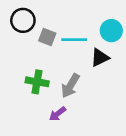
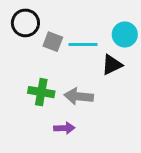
gray arrow: (70, 86) -> (79, 96), turned 65
purple arrow: (58, 114) -> (64, 128), turned -144

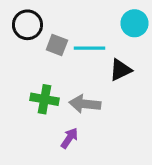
cyan circle: (125, 34) -> (134, 23), moved
purple arrow: (64, 128) -> (69, 138), turned -54

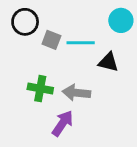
black triangle: (121, 70) -> (108, 62), turned 40
purple arrow: (69, 138) -> (63, 123), size x1.4

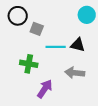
cyan line: (81, 43) -> (56, 47), moved
gray arrow: (76, 93) -> (75, 73), moved

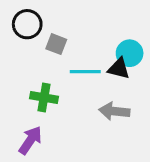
cyan circle: (87, 15) -> (130, 53), moved
purple arrow: (45, 89) -> (30, 140), moved

